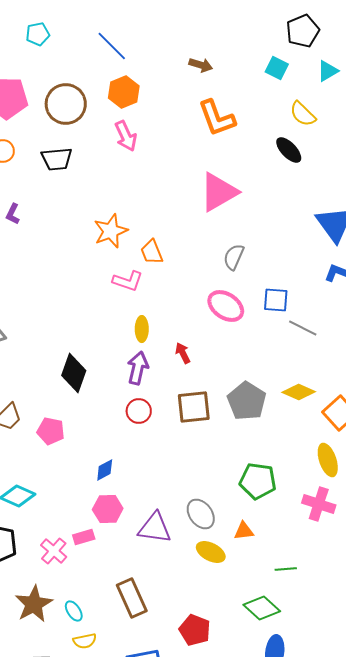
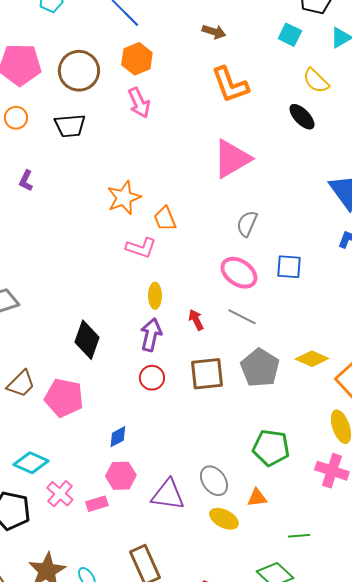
gray line: (303, 328) -> (242, 317), moved
pink pentagon: (51, 431) -> (64, 398), size x1.4
pink cross: (54, 551) -> (60, 494), moved

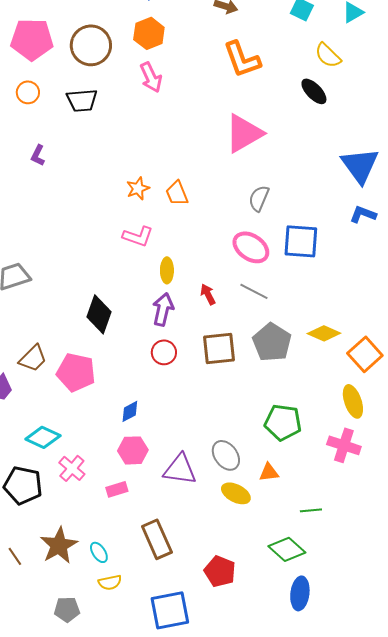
orange star: (124, 198) -> (138, 188), moved, size x0.7
pink L-shape: (141, 248) -> (138, 236), moved
blue square: (289, 267) -> (301, 241), size x1.4
pink rectangle: (97, 504) -> (117, 489), moved

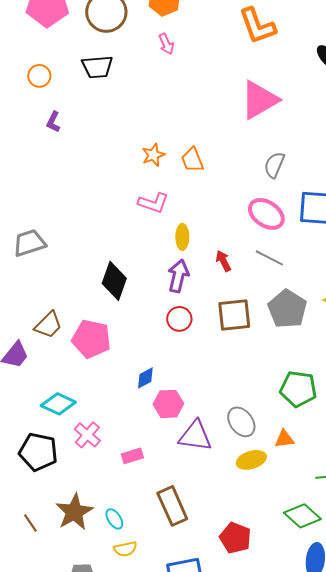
pink arrow: (151, 77) -> (166, 44), size x0.7
orange circle: (28, 92) -> (39, 76), moved
pink hexagon: (133, 450) -> (168, 404), moved
yellow ellipse: (236, 493) -> (251, 460), turned -44

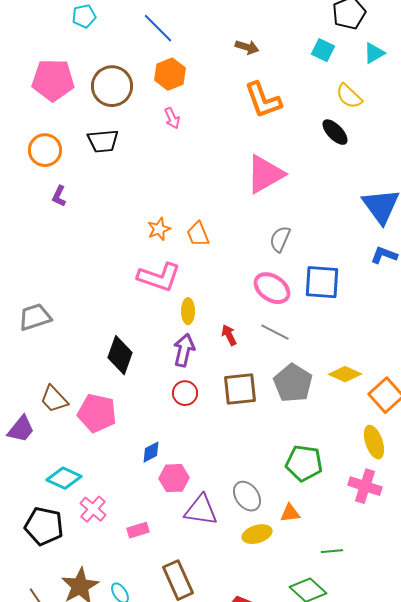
orange circle: (39, 76) -> (45, 150), size x1.4
pink L-shape: (153, 203) -> (159, 277), size x1.4
brown trapezoid: (48, 325) -> (54, 399), turned 92

